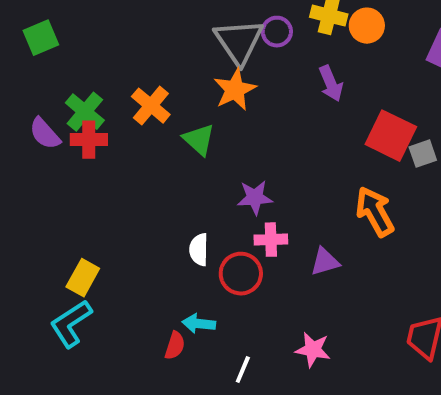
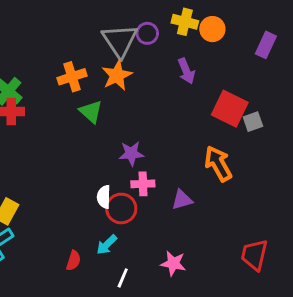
orange cross: (151, 106) -> (72, 77), moved, turned 32
white semicircle: (199, 250) -> (104, 197), moved
cyan arrow: (199, 324) -> (107, 245), moved, turned -50

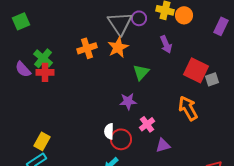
green triangle: (91, 112) -> (141, 72), moved, turned 30
pink cross: (143, 184) -> (147, 124), moved, turned -35
purple triangle: (182, 200) -> (163, 145), moved

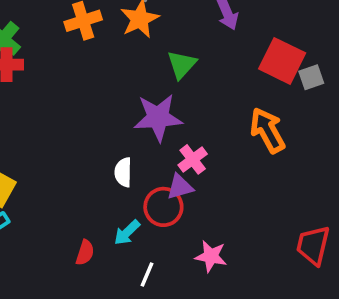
purple star: (128, 101) -> (158, 118), size x1.5
red circle: (121, 139) -> (163, 207), moved
purple triangle: (163, 145) -> (180, 187), moved

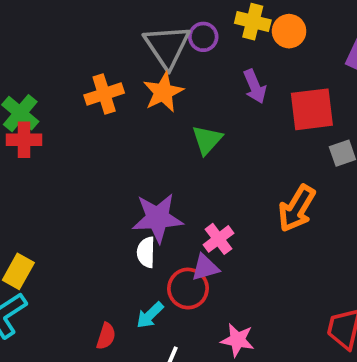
red square: (282, 61) -> (312, 109), moved, turned -33
purple star: (158, 118) -> (157, 218), moved
orange arrow: (267, 130) -> (297, 208), turned -120

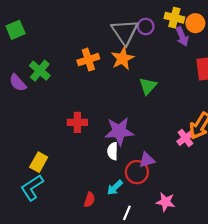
purple arrow: (255, 86) -> (182, 36), moved
red cross: (24, 140) -> (77, 122), moved
pink cross: (219, 239) -> (185, 138), moved

